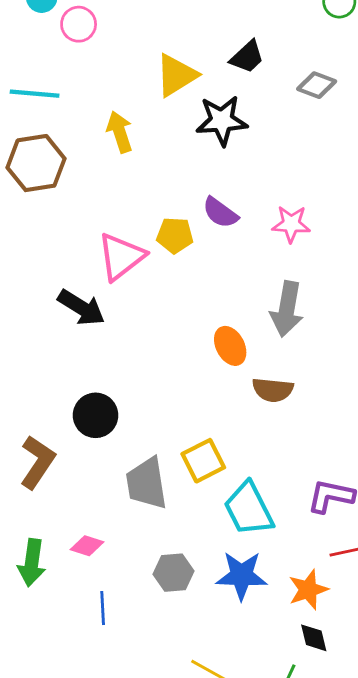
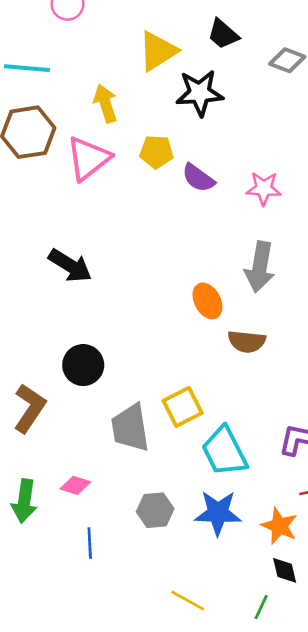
black trapezoid: (247, 57) -> (223, 34), turned 84
yellow pentagon: (175, 235) -> (156, 152), moved
pink triangle: (121, 257) -> (88, 158), moved
orange star: (308, 590) -> (279, 526), turned -30

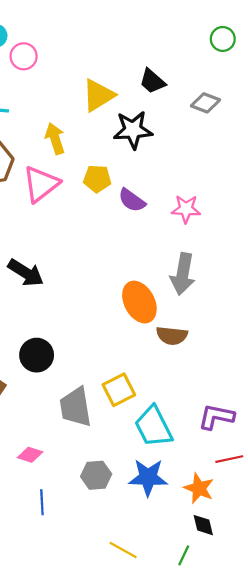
orange ellipse: (207, 301) -> (139, 302), size x1.4

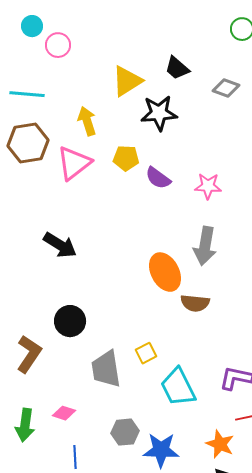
yellow square: (119, 390) -> (146, 353), size x0.7
blue star: (148, 477) -> (161, 450), moved

